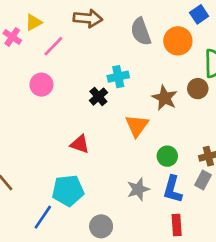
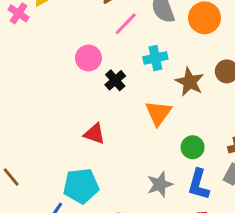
pink line: (53, 46) -> (126, 24), moved
cyan cross: (118, 77) -> (155, 58), moved
pink circle: (41, 85) -> (88, 58), moved

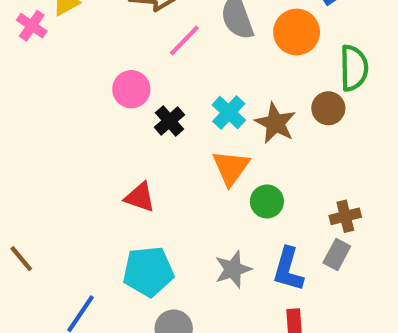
cyan cross: (155, 58) -> (229, 113), moved, turned -35
green circle: (193, 147) -> (267, 201), moved
cyan pentagon: (81, 186) -> (148, 271), moved

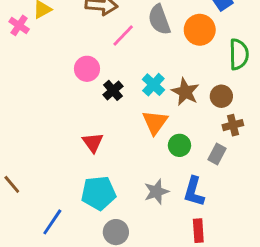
brown circle: (328, 108) -> (221, 96), moved
red triangle: (140, 197) -> (93, 142), turned 35
brown cross: (345, 216) -> (233, 125), moved
gray rectangle: (337, 254) -> (217, 154), moved

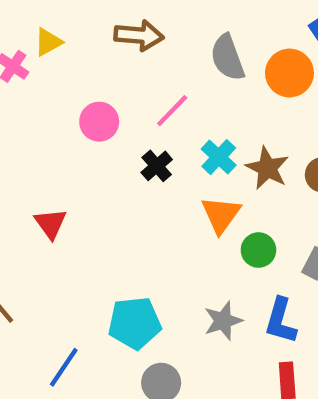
pink line: (123, 36) -> (172, 111), moved
pink circle: (87, 69) -> (99, 122), moved
red triangle: (93, 142) -> (50, 223), moved

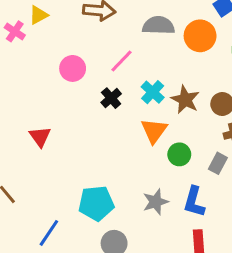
gray semicircle: (227, 58) -> (159, 25), turned 112

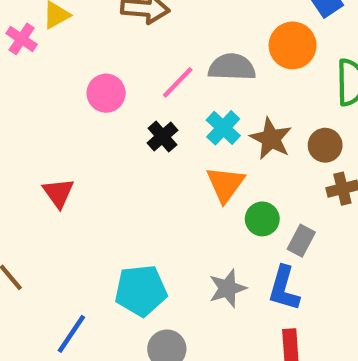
gray semicircle: (159, 25) -> (232, 67), moved
gray rectangle: (218, 163) -> (301, 241), moved

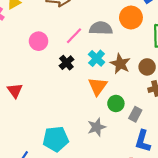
gray star: (228, 288) -> (97, 127), moved
blue L-shape: (284, 288) -> (143, 141), moved

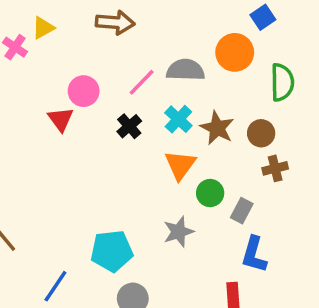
red triangle: (15, 91) -> (61, 119), moved

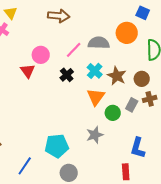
blue square: (263, 17) -> (143, 13), turned -32
yellow triangle: (43, 28) -> (11, 13), moved, turned -40
gray rectangle: (242, 211) -> (132, 105), moved

